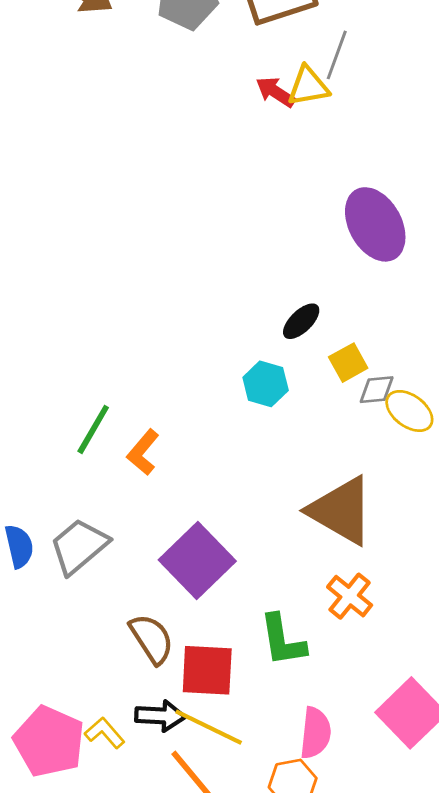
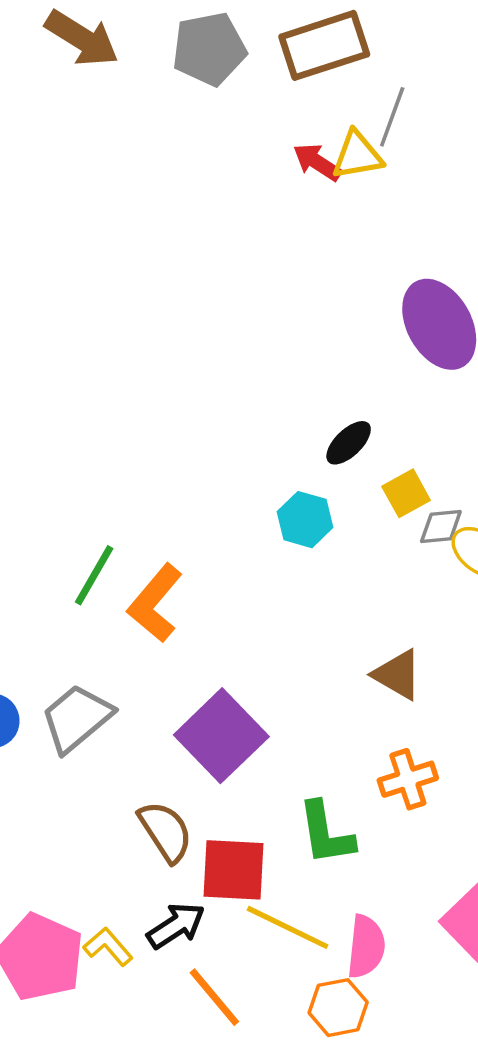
orange L-shape: (143, 452) -> (155, 603), size x1.4
brown triangle: (341, 511) -> (397, 675), size x0.6
orange cross: (350, 596) -> (408, 779), turned 33
black arrow: (160, 716) -> (176, 926), turned -36
yellow line: (209, 727) -> (288, 927), moved

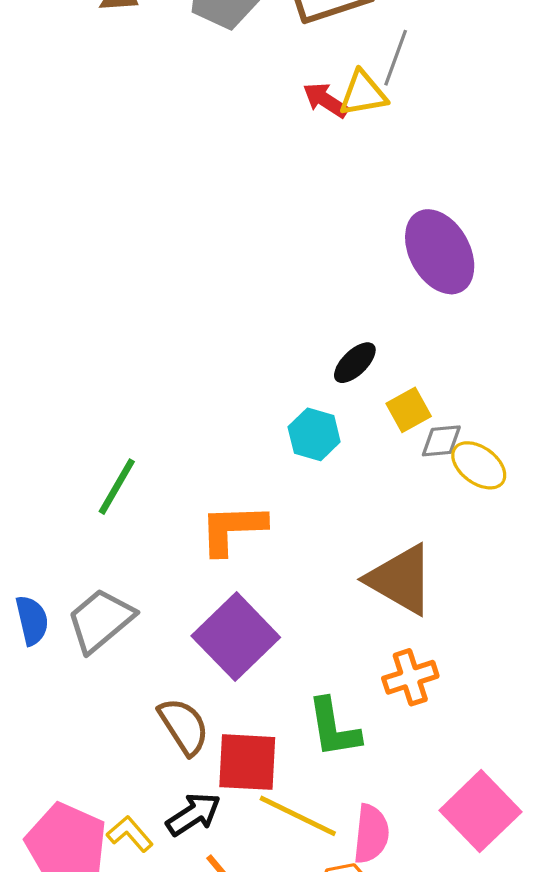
orange L-shape: (155, 603) -> (233, 529), moved, turned 48
brown triangle: (397, 675) -> (401, 579), size x1.5

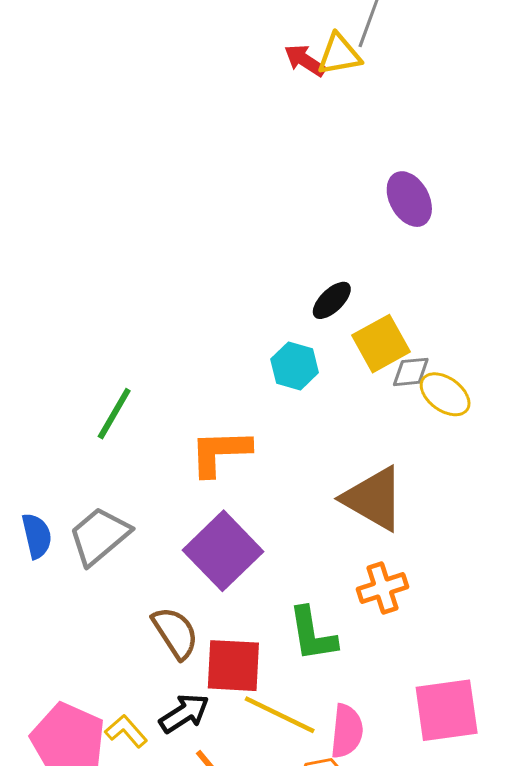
purple ellipse: (440, 252) -> (409, 199), size x0.7
yellow square: (409, 410) -> (381, 344), size x1.4
pink square: (480, 811) -> (447, 710), turned 36

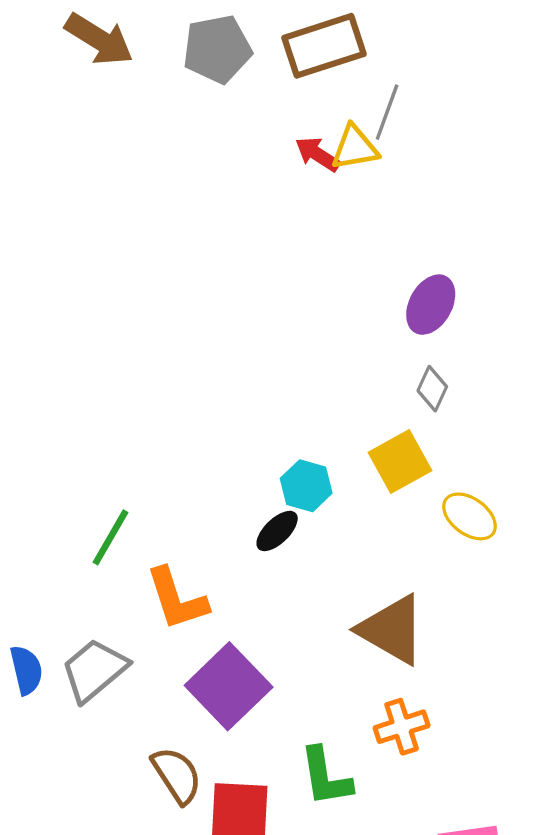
purple ellipse: (409, 199) -> (431, 305), turned 58
black ellipse: (332, 300) -> (277, 531), moved
gray diamond: (411, 372) -> (432, 389), moved, turned -60
orange L-shape: (220, 452) -> (177, 599), moved, turned -106

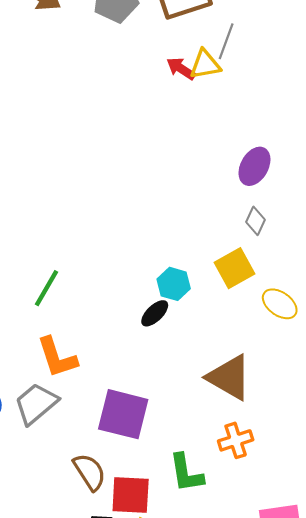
green line: (110, 537) -> (47, 288), moved
orange L-shape: (177, 599) -> (57, 357), moved
purple square: (229, 686) -> (123, 414), turned -32

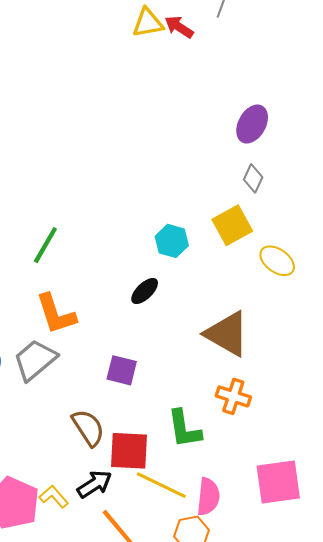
yellow triangle: (205, 64) -> (148, 23), moved
black ellipse: (155, 313) -> (145, 291), moved
purple square: (123, 414) -> (122, 370), size x0.6
orange cross: (236, 440) -> (233, 396), turned 36

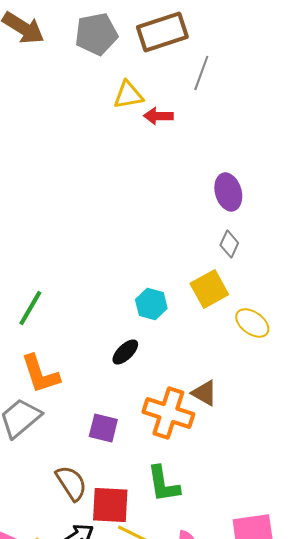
red arrow: (179, 27) -> (158, 116), moved, turned -32
purple ellipse: (252, 124) -> (228, 192), turned -45
brown triangle: (227, 334) -> (204, 393), size x0.6
orange cross: (233, 396) -> (168, 413), moved, size x1.5

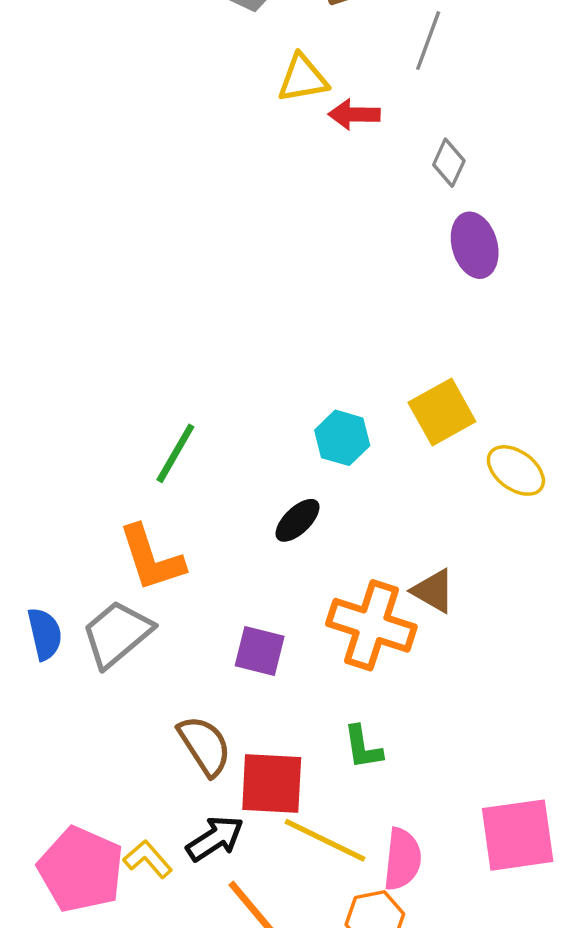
gray diamond: (229, 244) -> (449, 163), moved
green line: (30, 308) -> (175, 453), moved
green L-shape: (163, 484) -> (363, 747), size x0.7

